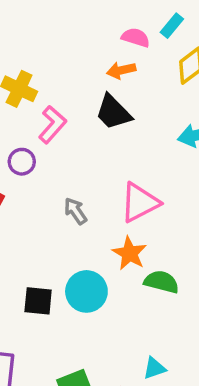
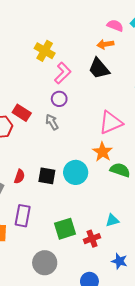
purple circle: (22, 162) -> (59, 99), moved
gray arrow: (75, 211) -> (52, 122), moved

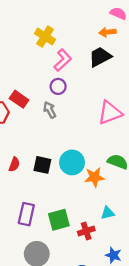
black trapezoid: (99, 68) -> (100, 57), turned 100
orange star: (103, 152) -> (94, 177), moved, turned 30
purple rectangle: (23, 216) -> (26, 214), moved

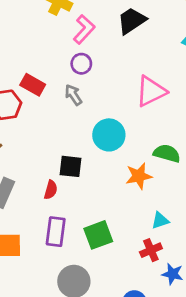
cyan circle: (72, 162) -> (109, 135), moved
red semicircle: (14, 164) -> (51, 190), moved
red cross: (86, 231) -> (151, 250), moved

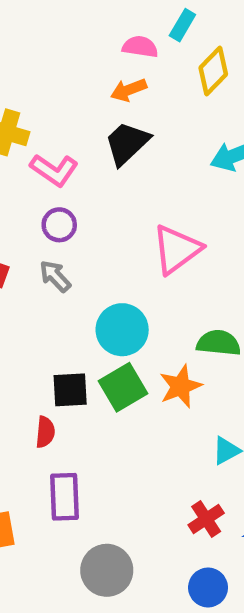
pink L-shape: (84, 29) -> (54, 170), turned 92
green square: (98, 235) -> (123, 387), moved
red cross: (151, 250) -> (206, 519), moved

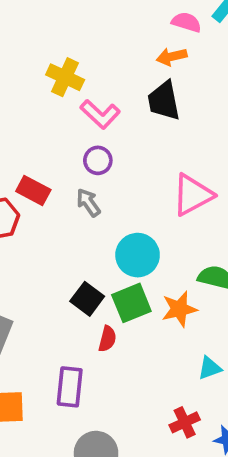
black trapezoid: (127, 143) -> (164, 101), turned -66
black square: (70, 390) -> (87, 299), turned 32
red semicircle: (45, 432) -> (107, 339), moved

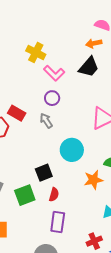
black trapezoid: (164, 101) -> (89, 67), turned -130
black square: (87, 299) -> (44, 173), turned 30
green square: (131, 303) -> (25, 195), moved
purple rectangle: (70, 387) -> (58, 222), moved

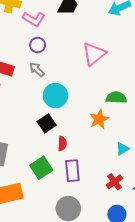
cyan circle: (72, 150) -> (55, 96), moved
green square: (25, 195) -> (41, 168), moved

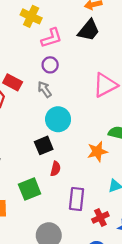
pink L-shape: (34, 19) -> (52, 38), turned -60
purple rectangle: (72, 171) -> (77, 199), moved

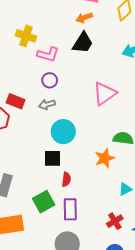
pink L-shape: (52, 38) -> (48, 54), turned 40
gray arrow: (45, 89) -> (47, 104), turned -63
black square: (44, 145) -> (52, 158), turned 30
purple rectangle: (77, 199) -> (70, 209), moved

